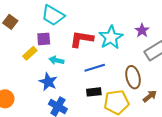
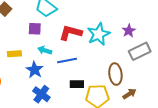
yellow rectangle: (30, 53) -> (14, 54), moved, turned 32
blue line: (95, 68) -> (67, 60), moved

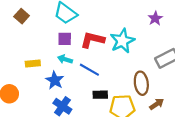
purple square: (35, 29) -> (65, 39), moved
purple star: (129, 31) -> (155, 18), moved
blue line: (67, 60) -> (89, 70), turned 42

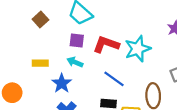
brown square: (22, 16) -> (40, 19), moved
blue line: (89, 70) -> (114, 79), moved

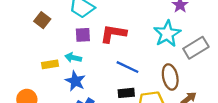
cyan star: (138, 49) -> (167, 34), moved
cyan arrow: (75, 62) -> (73, 58), moved

